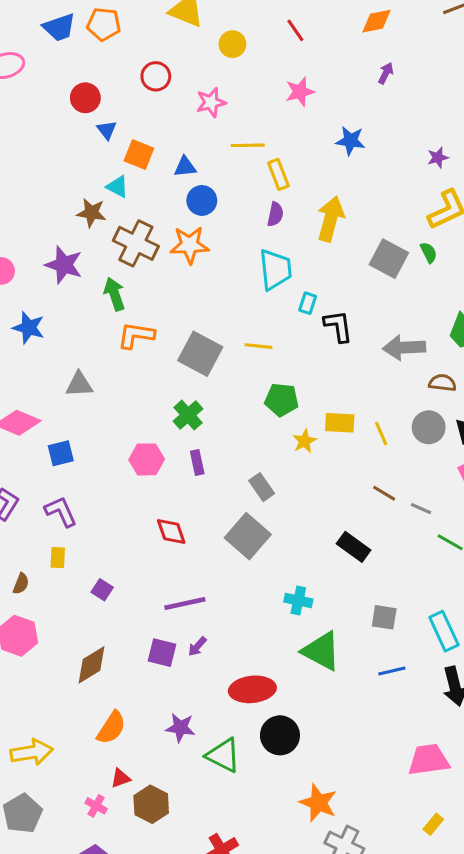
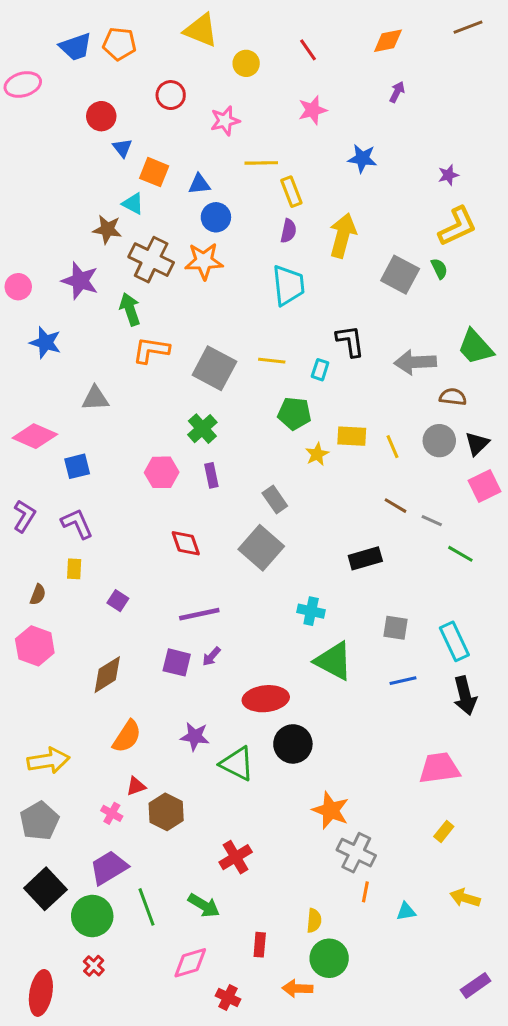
cyan rectangle: (308, 303) -> (320, 370), moved
black rectangle: (354, 547) -> (365, 558), turned -52

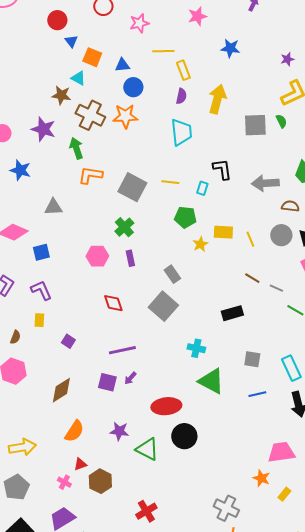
gray square: (400, 275) -> (255, 125), turned -30
orange star: (331, 810) -> (261, 478), moved, size x0.7

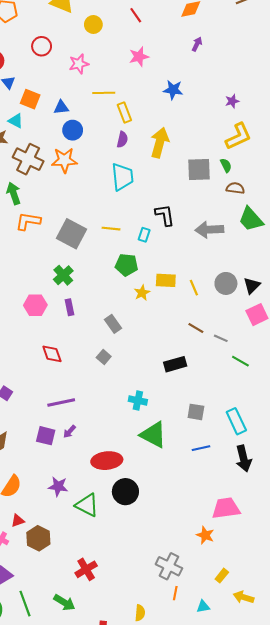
brown semicircle: (290, 206) -> (235, 188), moved
gray square: (163, 306) -> (104, 357), size x0.5
yellow rectangle: (284, 494) -> (222, 576), moved

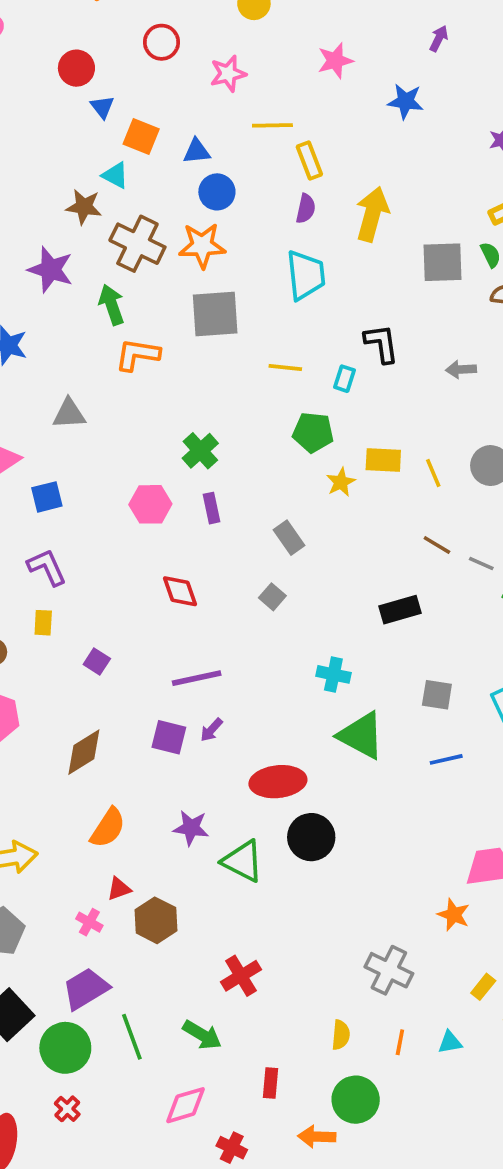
blue star: (173, 90) -> (406, 101), moved
gray arrow: (209, 230) -> (461, 369), size x0.6
gray square: (72, 234) -> (215, 314), moved, turned -32
orange line: (175, 593) -> (400, 1042), moved
yellow semicircle: (140, 613) -> (341, 1035), moved

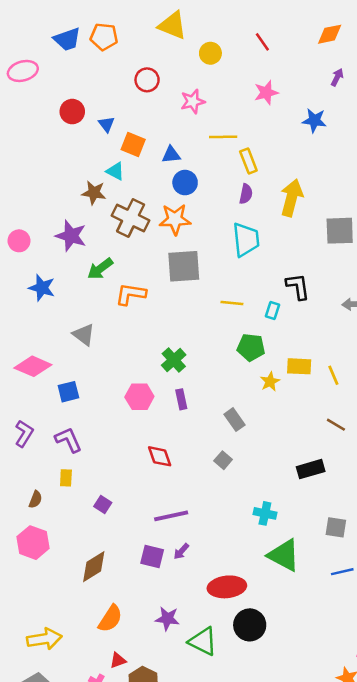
red circle: (76, 68) -> (72, 112), moved
green arrow: (112, 305) -> (100, 269), moved, turned -108
gray triangle: (69, 414) -> (84, 335), turned 40

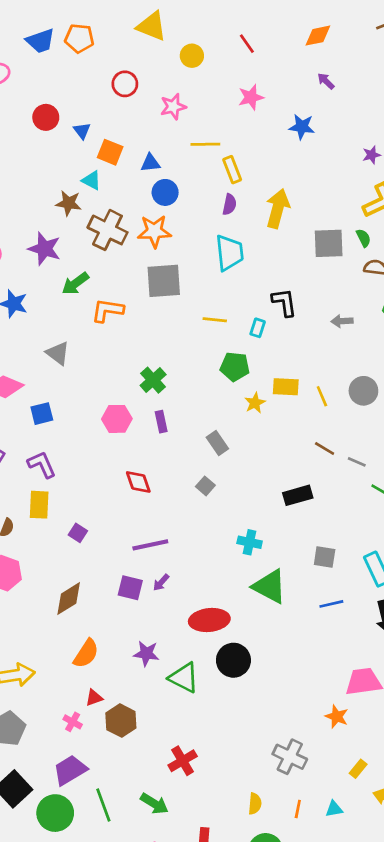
purple arrow: (337, 77) -> (326, 81), turned -72
yellow rectangle: (66, 478) -> (39, 505), size x1.5

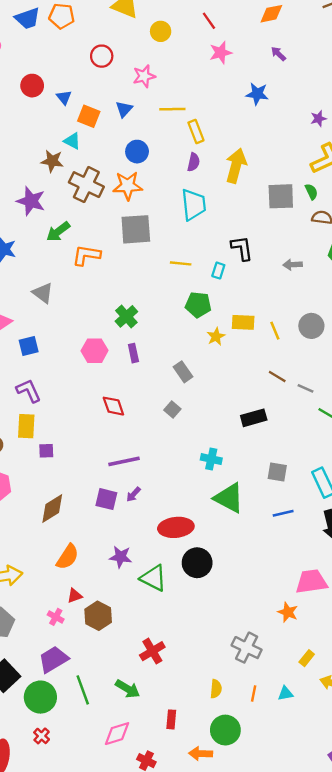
pink star: (251, 97) -> (221, 53), moved
blue triangle: (150, 163) -> (124, 109), moved, turned -42
purple square: (78, 533) -> (46, 451), moved, turned -35

